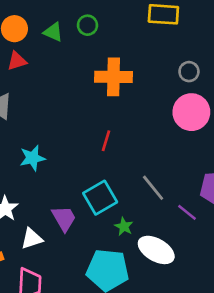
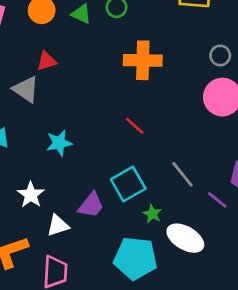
red triangle: (17, 61) -> (47, 61), moved
red line: (106, 141) -> (135, 126), turned -65
purple trapezoid: (64, 218) -> (91, 205), turned 68

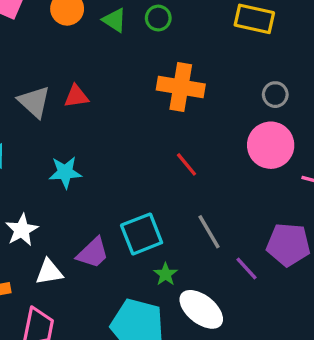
red triangle: (47, 61) -> (76, 96), moved
red line: (135, 126) -> (186, 164), moved

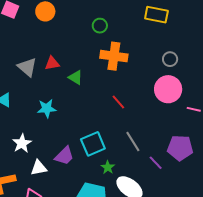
green circle: (158, 18) -> (100, 26), moved
green triangle: (114, 20) -> (76, 77), moved

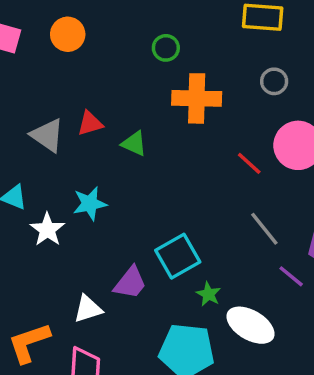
gray circle: (170, 59) -> (274, 81), moved
red line: (118, 102) -> (249, 163), moved
gray line: (133, 141) -> (264, 229), moved
white star: (22, 143) -> (47, 230), moved

